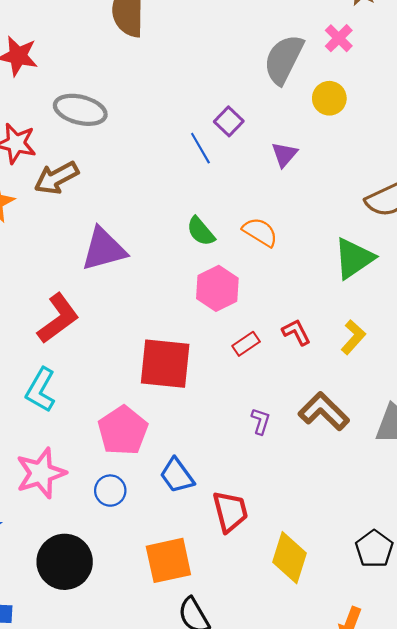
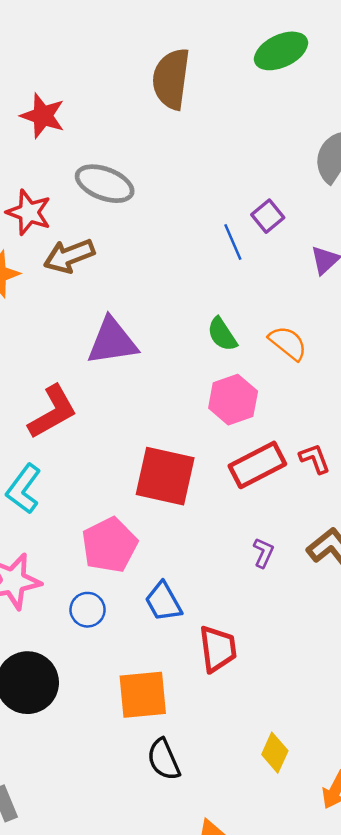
red rectangle: (246, 344) -> (257, 465), size x1.8
yellow diamond: (290, 558) -> (275, 753), moved, size x0.7

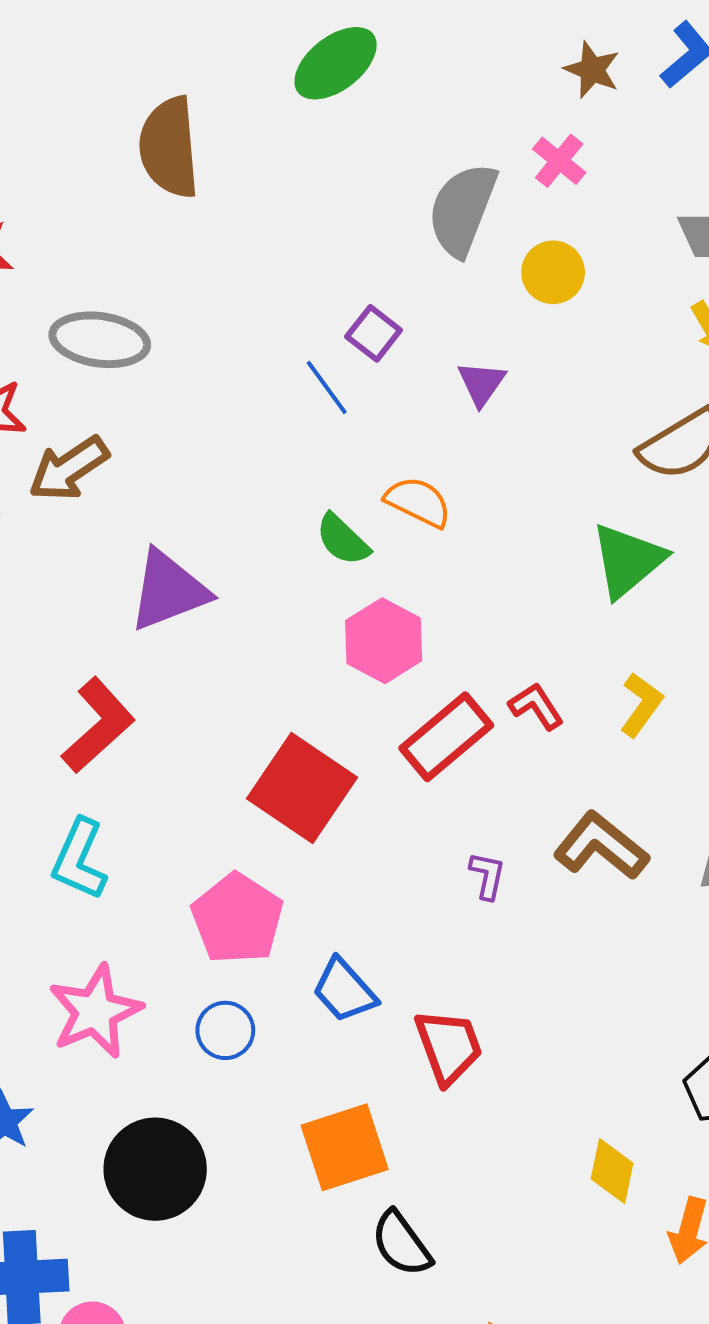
orange semicircle: (288, 343) -> (418, 502), moved
red square: (165, 476) -> (302, 788), turned 34
yellow diamond: (275, 753) -> (612, 1171), moved

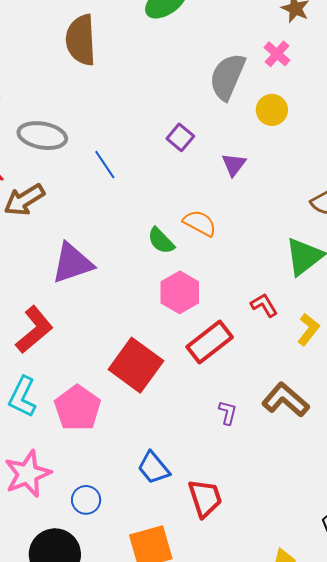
blue line: (327, 387) -> (105, 165), moved
red L-shape: (536, 706) -> (264, 305), moved
pink pentagon: (237, 919) -> (78, 408), moved
blue circle: (225, 1030) -> (86, 500), moved

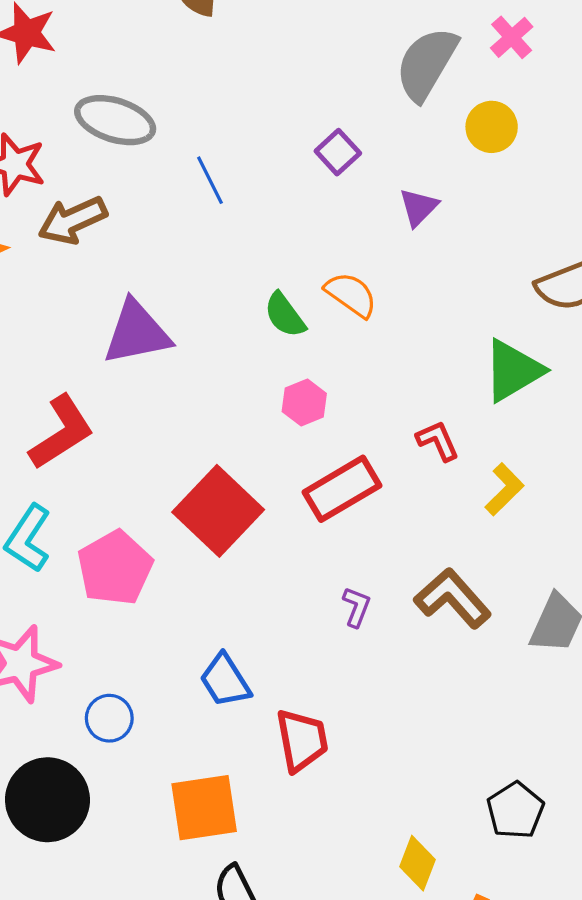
pink hexagon: (180, 292) -> (304, 403), size x0.7

